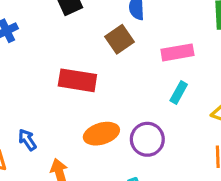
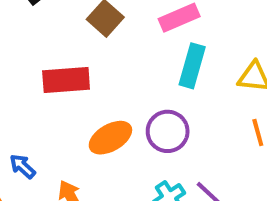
cyan rectangle: (179, 93) -> (192, 66), size x1.5

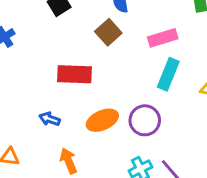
blue arrow: (22, 166) -> (50, 119), moved, turned -30

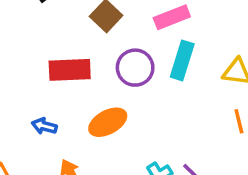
purple circle: (145, 120) -> (135, 68), moved

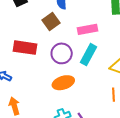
orange ellipse: (108, 122) -> (63, 83), moved

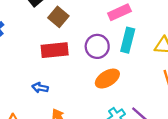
brown square: (51, 22) -> (58, 17), moved

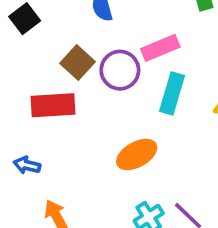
brown square: (58, 17) -> (77, 63), moved
purple circle: (97, 46) -> (120, 70), moved

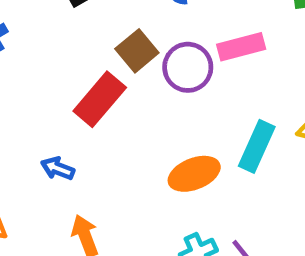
cyan rectangle: (172, 93) -> (257, 146), moved
red rectangle: (53, 105) -> (100, 99), turned -54

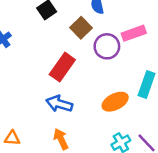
brown square: (137, 51) -> (81, 28), moved
blue arrow: (58, 168) -> (59, 104), moved, size x1.5

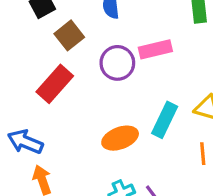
brown square: (81, 28) -> (69, 35), moved
blue arrow: (59, 104) -> (25, 142), moved

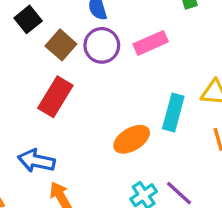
purple circle: (117, 63) -> (102, 45), moved

